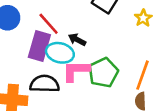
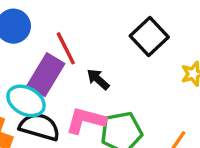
cyan ellipse: (60, 53) -> (26, 101), moved

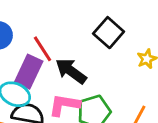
black arrow: (98, 79) -> (71, 71), size x1.6

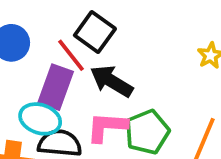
black square: (109, 33) -> (95, 32), moved

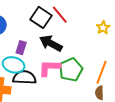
red line: (71, 55) -> (60, 15), moved
purple rectangle: (56, 87) -> (21, 48), size x0.6

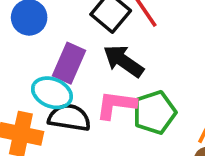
purple rectangle: (21, 48) -> (69, 63), size x1.5

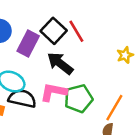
purple rectangle: (69, 63) -> (28, 43), moved

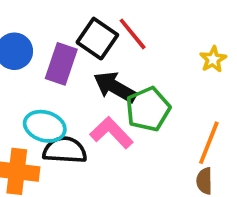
pink L-shape: (54, 92) -> (111, 133), turned 44
green pentagon: (79, 98) -> (148, 109), moved

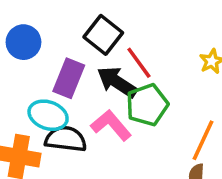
red line: (133, 34) -> (139, 63), moved
purple rectangle: (61, 64) -> (69, 78), moved

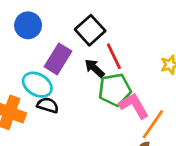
black arrow: (117, 82) -> (95, 68), size x0.7
pink L-shape: (111, 125) -> (134, 106), moved
black semicircle: (66, 139) -> (48, 105), size x0.7

